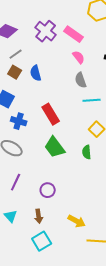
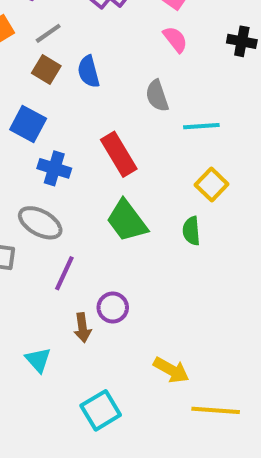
gray semicircle: (81, 80) -> (157, 96), moved
purple line: (16, 182) -> (64, 273), moved
brown arrow: (39, 216) -> (82, 328), moved

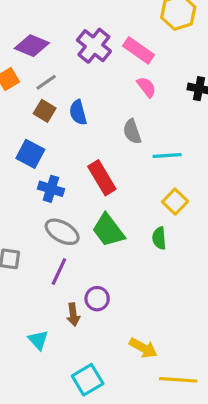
gray ellipse: (40, 223) -> (62, 232), moved

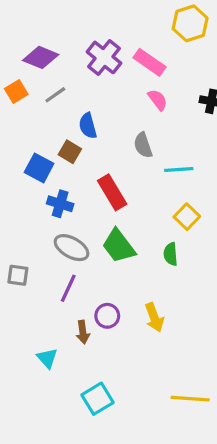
brown square: (45, 111) -> (70, 152), moved
yellow arrow: (143, 348) -> (154, 317), moved, turned 40

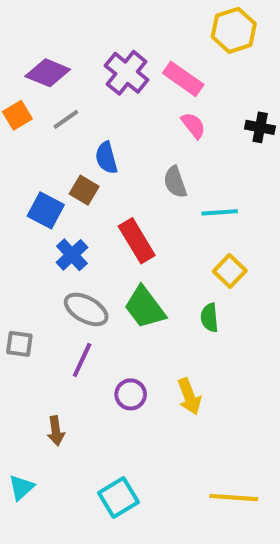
blue cross: (60, 204) -> (72, 255), turned 30
brown arrow: (83, 332) -> (56, 431), moved
cyan triangle: (47, 358) -> (21, 487), moved, turned 30

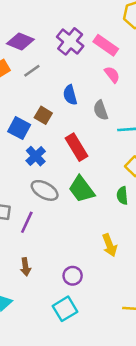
blue semicircle: (106, 158) -> (70, 95), moved
purple line: (82, 360) -> (27, 222), moved
purple circle: (131, 394) -> (73, 276), moved

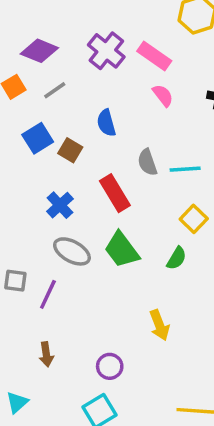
gray semicircle: (101, 110) -> (147, 162), moved
blue square: (19, 128) -> (38, 138), moved, turned 30
green semicircle: (122, 196) -> (177, 258), turned -144

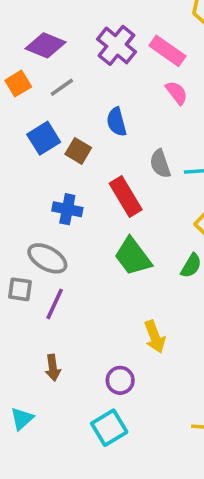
blue cross: (60, 205) -> (67, 209), turned -36
gray ellipse: (72, 251) -> (47, 258), moved
yellow arrow: (159, 325) -> (155, 337), moved

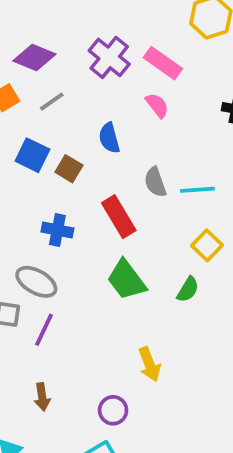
pink semicircle: (177, 93) -> (157, 105), moved
blue square: (44, 138) -> (32, 155), turned -32

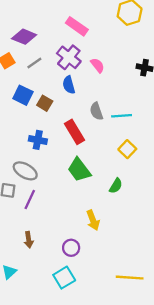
purple cross: (109, 57) -> (69, 57), moved
pink rectangle: (163, 63) -> (77, 26), moved
green semicircle: (188, 289) -> (116, 186), moved

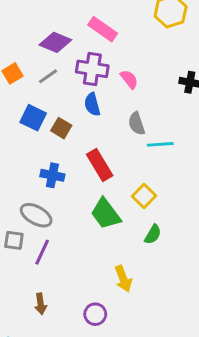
purple diamond: (24, 37) -> (55, 42), moved
purple cross: (69, 57) -> (92, 69), turned -30
gray semicircle: (96, 111) -> (137, 124), moved
yellow square: (127, 149) -> (144, 196), moved

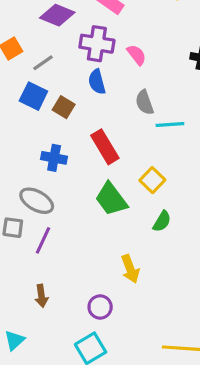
gray line: (48, 76) -> (43, 63), moved

